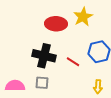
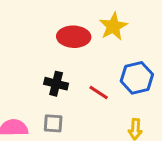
black cross: (44, 56) -> (56, 84), size x0.7

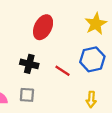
yellow star: (113, 26) -> (96, 24), moved
red ellipse: (74, 37) -> (43, 27), turned -65

